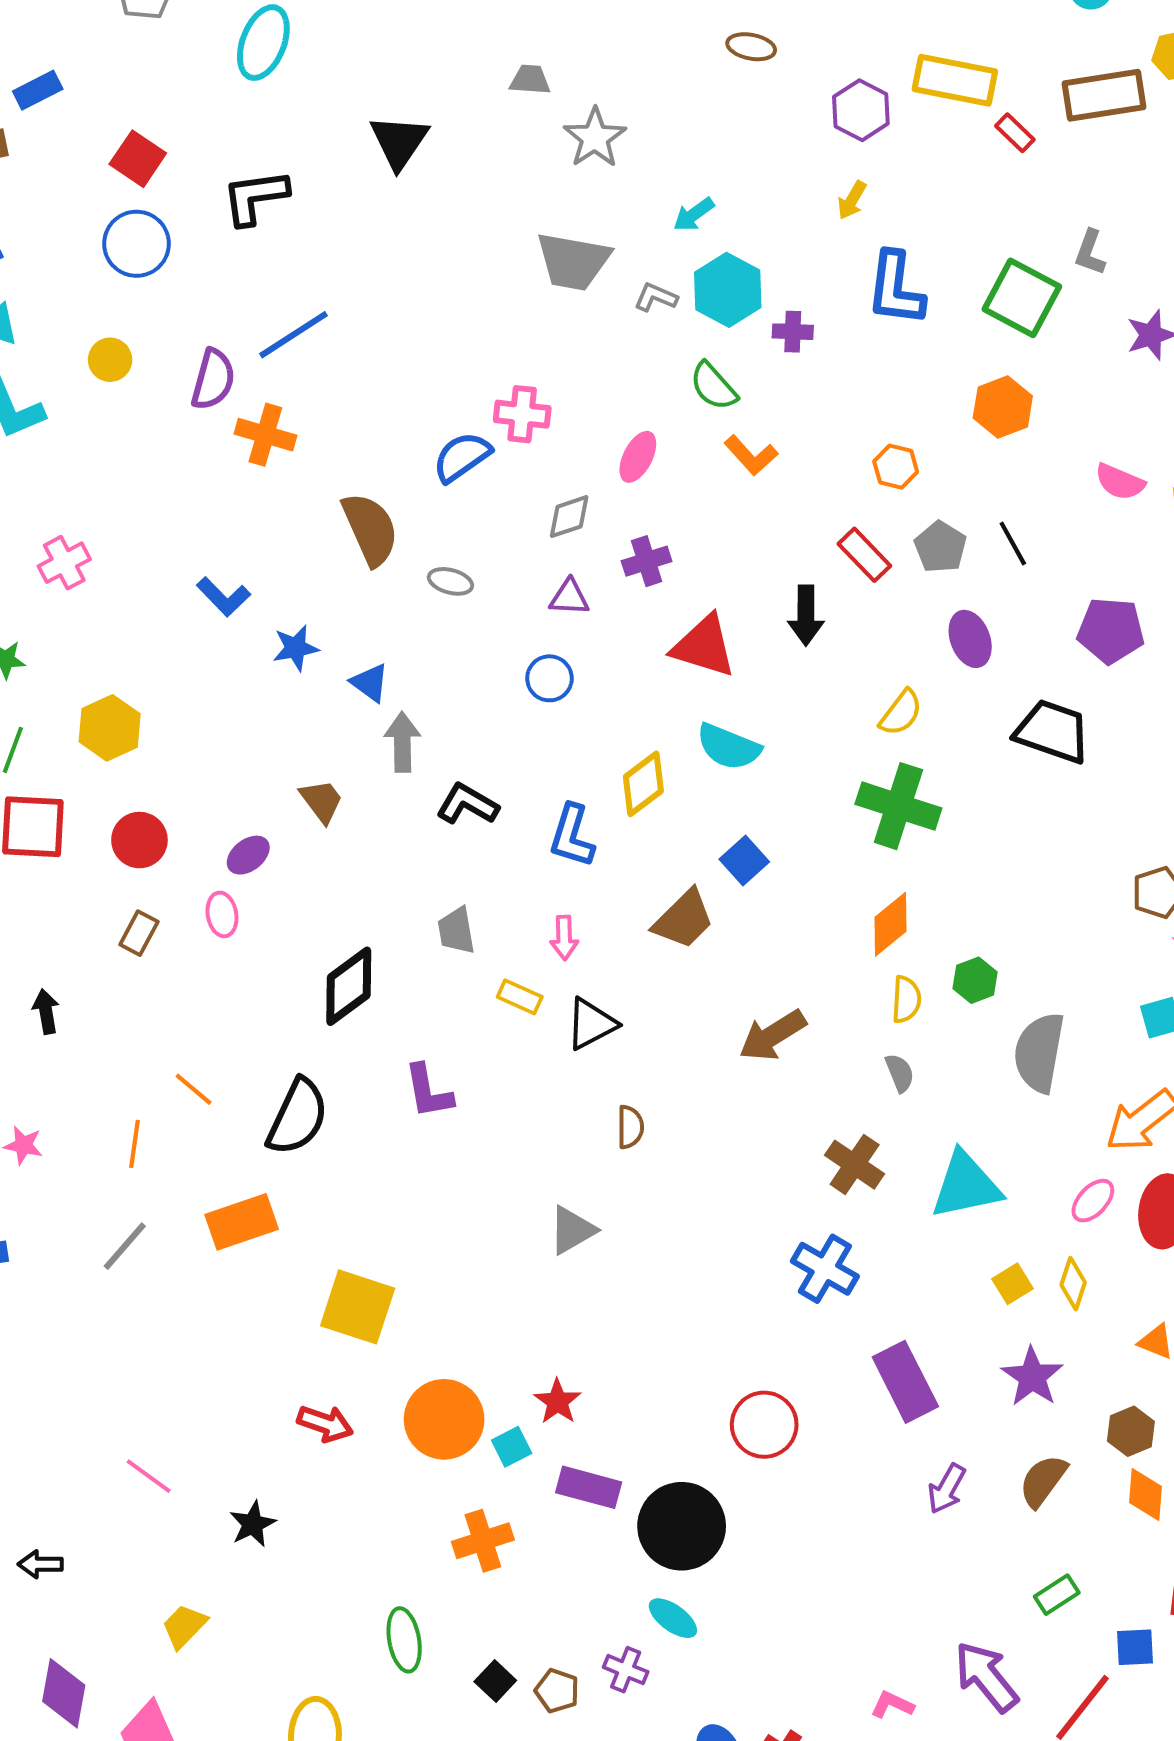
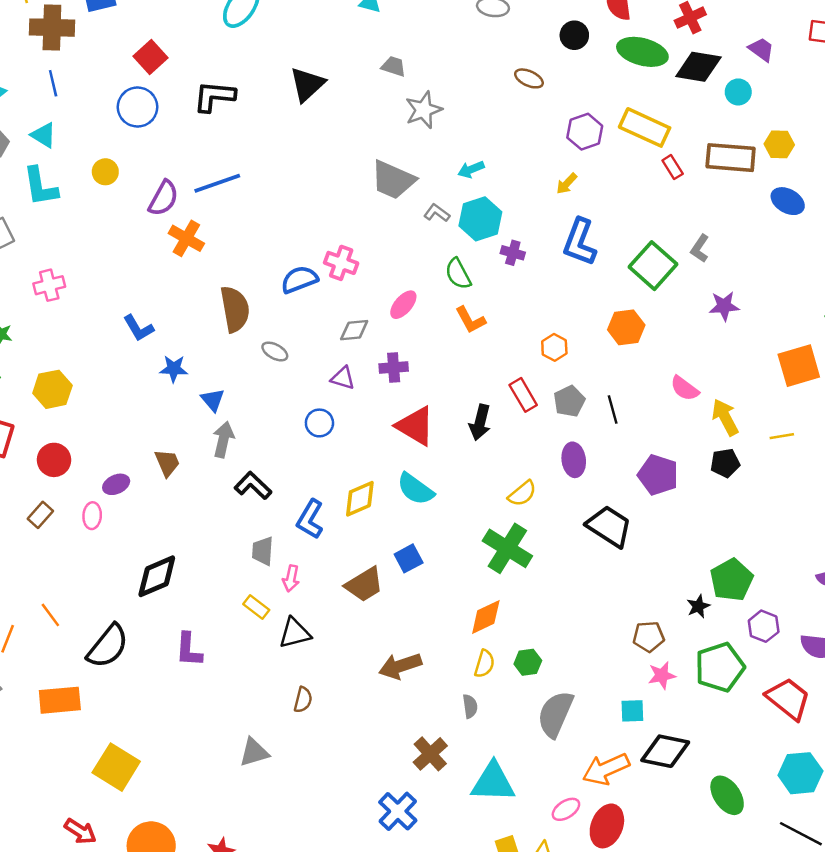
gray trapezoid: (456, 931) -> (263, 551), moved

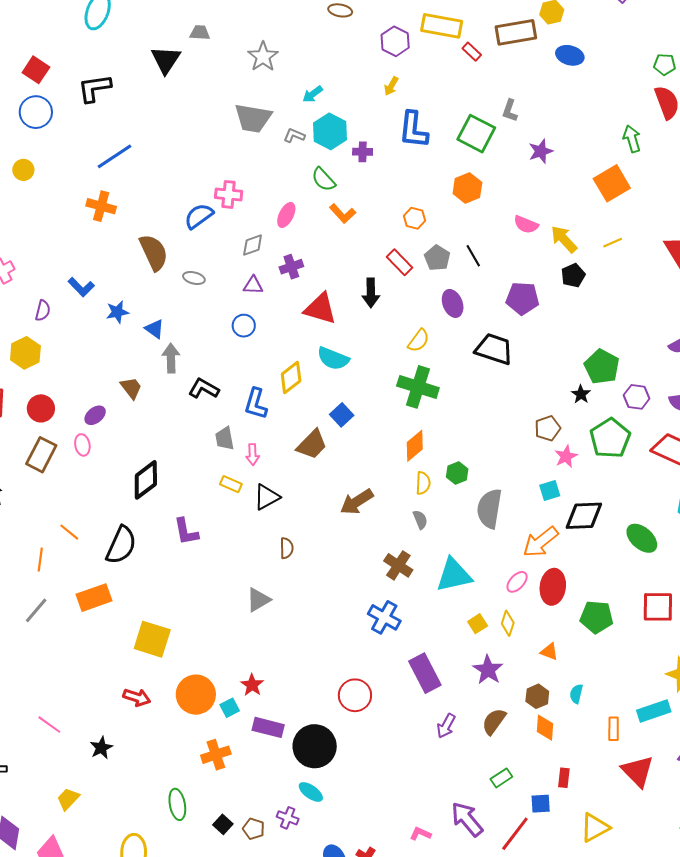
gray trapezoid: (394, 66) -> (200, 33), moved
purple semicircle: (163, 198) -> (43, 311), moved, size x0.7
brown rectangle: (40, 515) -> (41, 455), size x1.6

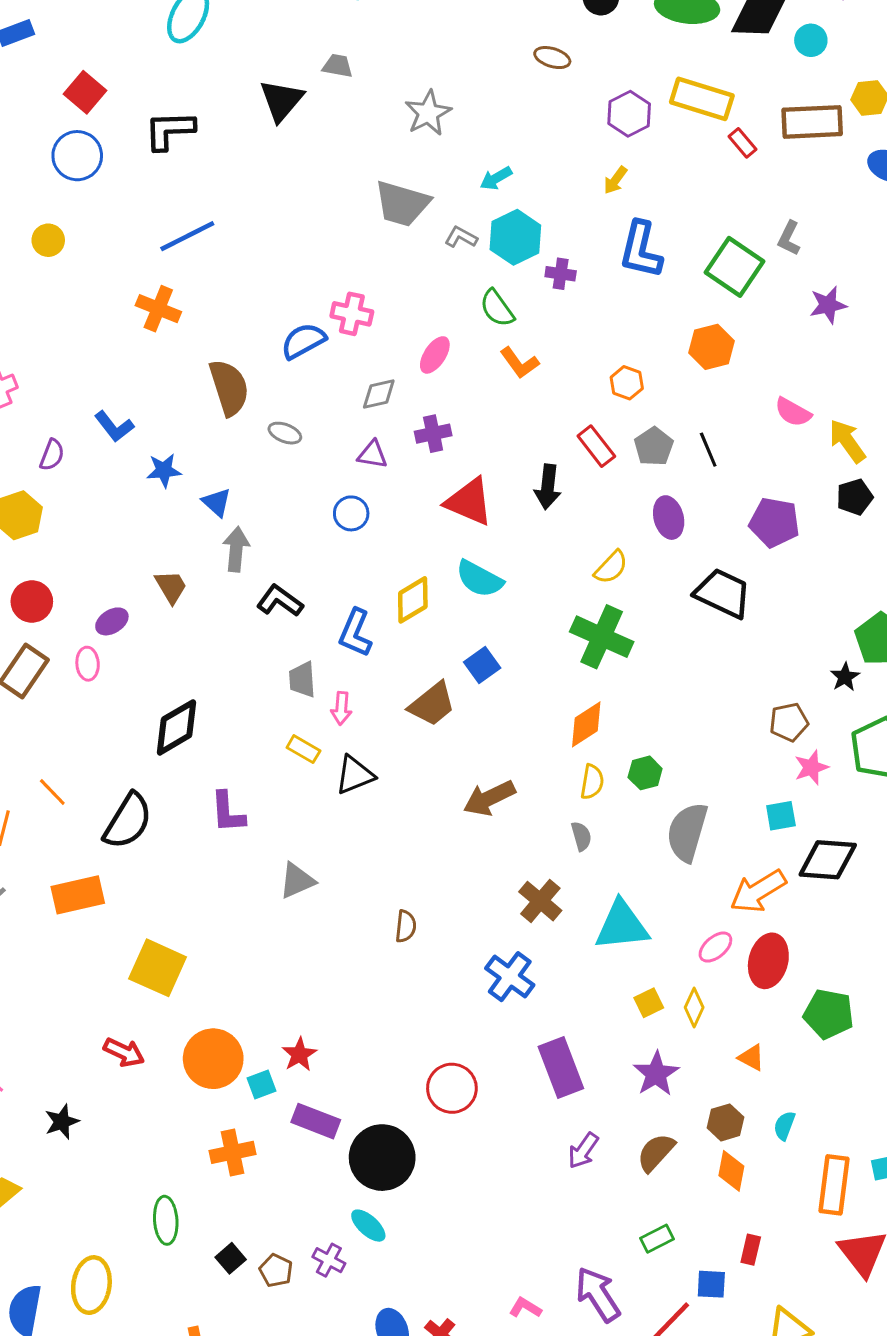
brown semicircle: (287, 548) -> (406, 926), moved
gray triangle: (258, 600) -> (297, 881), moved
orange rectangle: (614, 729) -> (834, 1185), size x1.6

